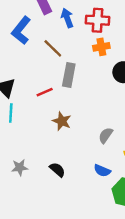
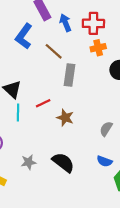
red line: (45, 92) -> (43, 103), moved
black semicircle: (57, 170) -> (63, 162), size x1.5

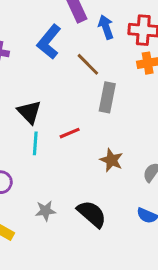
brown star: (65, 118) -> (111, 160), moved

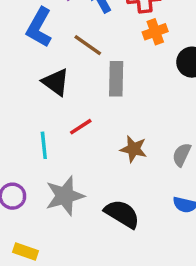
black triangle: (29, 112) -> (56, 82), moved
gray star: (45, 211) -> (65, 196), moved, size x1.6

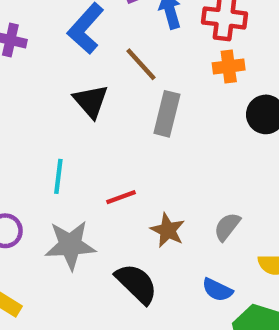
red line: (81, 127) -> (121, 197), moved
brown star: (134, 149) -> (168, 230), moved

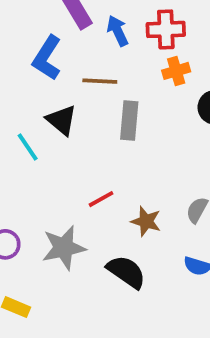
brown line: (141, 64) -> (100, 81), turned -36
cyan line: (58, 176) -> (28, 147), moved, turned -32

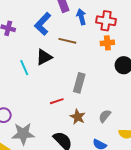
black triangle: (61, 120) -> (44, 57), turned 42
gray rectangle: (129, 121) -> (79, 83), moved
gray star: (64, 248) -> (23, 134), moved

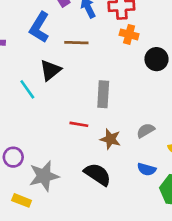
orange cross: (107, 43) -> (129, 34), turned 32
red line: (57, 101) -> (79, 124), turned 40
gray semicircle: (105, 116) -> (146, 130), turned 32

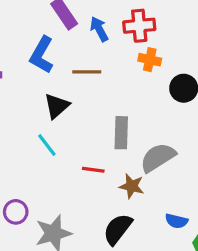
cyan line: (27, 89) -> (47, 145), moved
gray semicircle: (146, 130) -> (158, 157), moved, size x1.6
black semicircle: (97, 174) -> (118, 229), turned -84

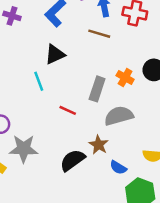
orange cross: (150, 60) -> (125, 78), moved
brown line: (87, 72) -> (99, 34), moved
brown star: (132, 186) -> (99, 145), moved

